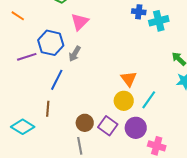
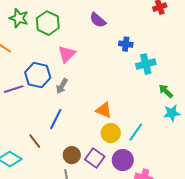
cyan cross: (159, 21) -> (146, 64), moved
orange triangle: (129, 79) -> (104, 110), moved, turned -30
blue line: (57, 80) -> (56, 119), moved
brown line: (48, 109) -> (35, 141), turned -42

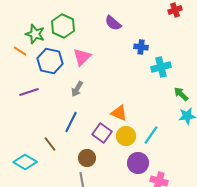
green star: (19, 18) -> (35, 34), moved
blue hexagon: (38, 75) -> (50, 61), moved
purple square: (95, 158) -> (102, 133), moved

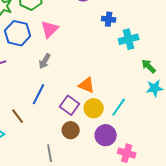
brown circle: (87, 158) -> (71, 130), moved

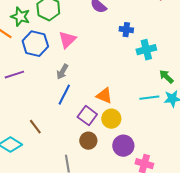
blue line: (39, 94) -> (64, 95), moved
cyan line: (119, 107) -> (149, 98), moved, turned 48

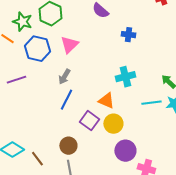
cyan cross: (146, 50) -> (125, 77), moved
brown line: (35, 127) -> (37, 159), moved
brown circle: (88, 141) -> (68, 146), moved

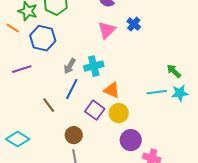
blue cross: (128, 35) -> (134, 24), turned 32
pink triangle: (69, 45) -> (107, 30), moved
cyan cross: (125, 77) -> (94, 66), moved
brown line: (37, 159) -> (49, 105), moved

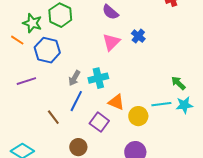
yellow circle: (119, 113) -> (138, 116), moved

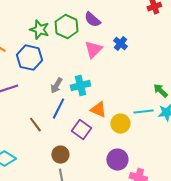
green hexagon: (60, 15) -> (66, 27), moved
green star: (32, 23) -> (39, 30), moved

